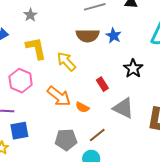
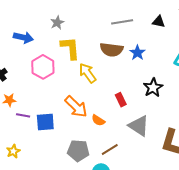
yellow L-shape: (36, 48) -> (70, 48), moved
pink hexagon: (21, 81) -> (43, 67), moved
blue square: (19, 131) -> (45, 122), moved

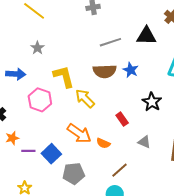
black triangle: (159, 22) -> (146, 36), size x1.5
gray star: (57, 23) -> (37, 48), moved
blue square: (45, 122) -> (51, 154), turned -30
gray triangle: (139, 126) -> (144, 142), size x0.6
gray pentagon: (78, 151) -> (74, 174), moved

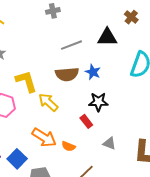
black star: (152, 102) -> (98, 102), moved, turned -30

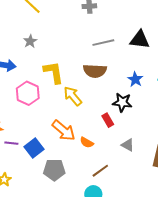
blue star: (93, 72) -> (135, 79), moved

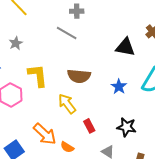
gray line: (103, 43) -> (67, 33), moved, turned 40
yellow arrow: (73, 96) -> (67, 104), moved
black star: (122, 102) -> (126, 127), moved

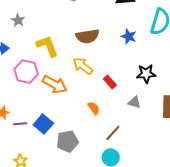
orange arrow: (45, 134) -> (55, 84), moved
orange semicircle: (67, 147) -> (94, 108), turned -144

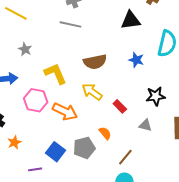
purple line: (20, 124) -> (35, 169), moved
gray pentagon: (67, 141) -> (84, 148), moved

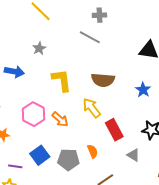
pink hexagon: (36, 100) -> (33, 114), moved
red rectangle: (120, 106) -> (114, 130), size x1.5
orange arrow: (65, 112) -> (60, 119), size x0.7

